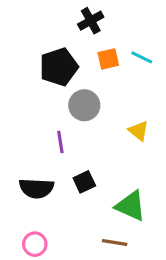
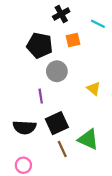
cyan line: (142, 57) -> (98, 24), moved
black pentagon: (59, 67) -> (40, 45), turned 30
black square: (84, 182) -> (57, 123), size x1.5
brown line: (115, 243) -> (62, 149), moved, turned 56

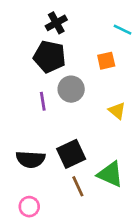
black cross: (61, 14) -> (56, 23), moved
orange square: (73, 40) -> (106, 61), moved
purple line: (41, 96) -> (43, 101), moved

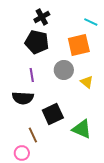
orange square: (106, 61) -> (79, 45), size x1.6
gray circle: (71, 89) -> (64, 70), moved
black semicircle: (31, 159) -> (23, 98), moved
brown line: (78, 186) -> (33, 135), moved

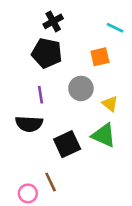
orange square: (79, 45) -> (100, 57), size x0.7
green triangle: (82, 129) -> (104, 135), moved
brown line: (33, 135) -> (51, 182), moved

